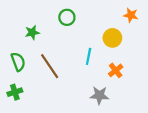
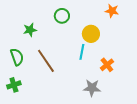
orange star: (131, 15) -> (112, 11), moved
yellow circle: (112, 38) -> (91, 34), moved

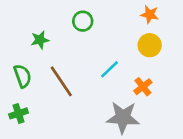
yellow circle: (91, 34) -> (150, 45), moved
cyan line: (82, 52) -> (109, 69), turned 35
gray star: (92, 88) -> (123, 117), size x1.4

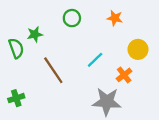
orange star: (150, 14) -> (115, 18), moved
yellow circle: (150, 45) -> (138, 49), moved
green semicircle: (23, 76) -> (16, 48), moved

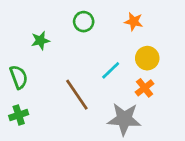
green semicircle: (16, 48) -> (19, 77), moved
yellow circle: (138, 49) -> (147, 58), moved
brown line: (53, 70) -> (77, 95), moved

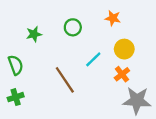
green circle: (84, 22) -> (73, 27), moved
gray star: (124, 119) -> (137, 100), moved

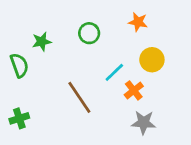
green semicircle: (16, 65) -> (19, 65), moved
orange cross: (122, 74) -> (134, 90), moved
gray star: (137, 100) -> (144, 123), moved, size x0.7

